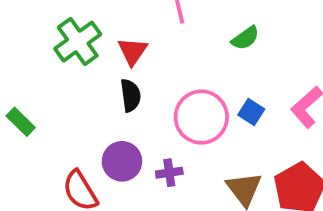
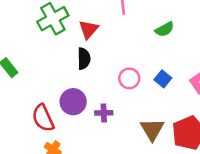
pink circle: (201, 117) -> (129, 78), size x0.6

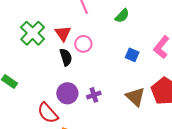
pink circle: (129, 78) -> (83, 44), moved

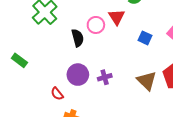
red triangle: (63, 33) -> (117, 17), moved
red semicircle: (48, 113) -> (57, 94), size x0.6

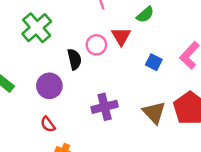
purple circle: (78, 75) -> (49, 86), moved
purple cross: (105, 77) -> (105, 107), size x1.5

